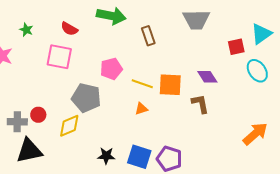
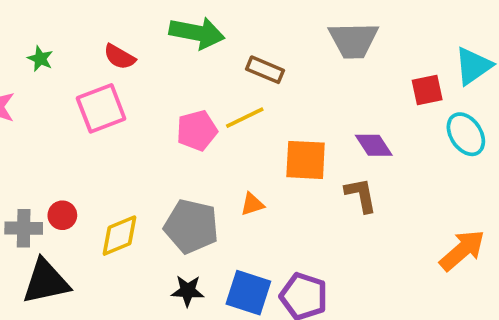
brown rectangle: (148, 36) -> (265, 70), turned -48
pink square: (59, 57) -> (101, 108), turned -32
yellow line: (142, 84) -> (245, 118), moved, turned -45
gray pentagon: (86, 98) -> (191, 226), moved

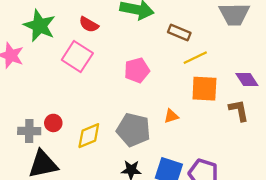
green star: (40, 59) -> (40, 26), size x2.0
pink square: (101, 108) -> (77, 57), turned -36
yellow line: (245, 118) -> (195, 58), moved

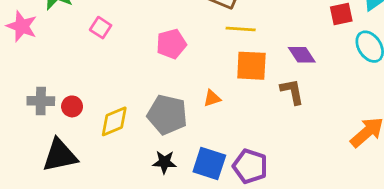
pink square: (77, 57) -> (101, 28), size x0.6
yellow line: (195, 58) -> (241, 29), turned 30
gray cross: (29, 131) -> (41, 101), moved

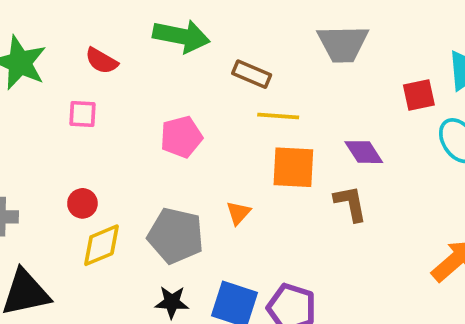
pink square: (101, 28) -> (82, 114), turned -30
orange triangle: (212, 98) -> (238, 213), turned -30
red circle: (72, 106) -> (82, 203), moved

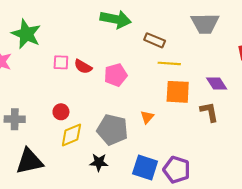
red semicircle: (101, 61) -> (83, 67), moved
black star: (172, 302) -> (99, 162), moved

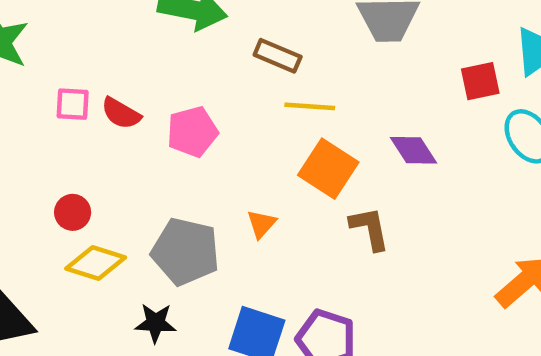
orange square: (178, 92) -> (328, 169), turned 30
brown L-shape: (209, 112) -> (370, 228), moved
yellow diamond: (71, 135) -> (96, 263), turned 40

